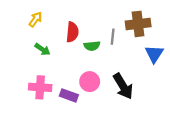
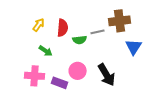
yellow arrow: (35, 19) -> (39, 25), moved
gray line: (113, 37) -> (98, 32), turned 72
green arrow: (42, 49) -> (46, 51), moved

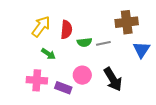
yellow arrow: (39, 25) -> (41, 26), size x1.5
gray line: (98, 32) -> (103, 43), moved

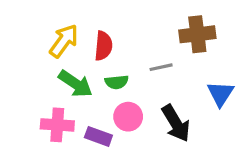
green semicircle: (84, 42) -> (117, 82), moved
blue triangle: (141, 50) -> (220, 94), moved
green arrow: (48, 54) -> (75, 84), size x1.5

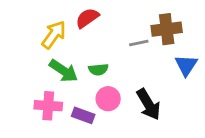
red semicircle: (103, 46) -> (87, 18), moved, turned -130
gray line: (161, 67) -> (139, 43), moved
blue triangle: (220, 94) -> (186, 65), moved

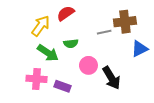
blue triangle: (186, 65) -> (139, 49), turned 30
green semicircle: (98, 69) -> (71, 44), moved
pink circle: (108, 99) -> (88, 65), moved

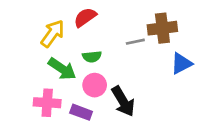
pink circle: (88, 65) -> (95, 85), moved
black arrow: (111, 78) -> (123, 101), moved

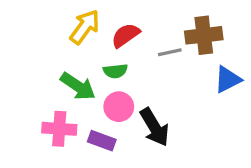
red semicircle: (85, 17) -> (126, 35), moved
yellow arrow: (53, 34) -> (85, 27), moved

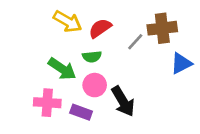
yellow arrow: (85, 27) -> (68, 21), turned 84
gray line: (170, 52) -> (135, 42), turned -36

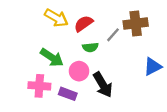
green semicircle: (92, 57) -> (90, 47), moved
blue triangle: (181, 63) -> (153, 67), moved

